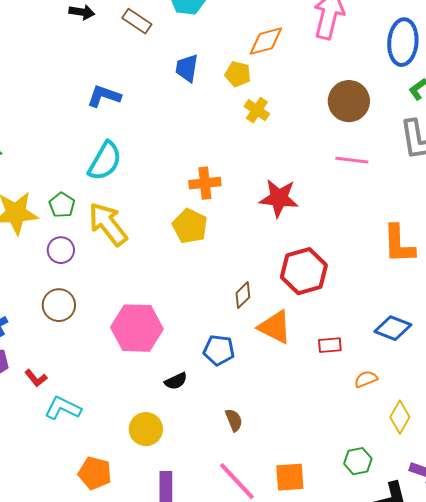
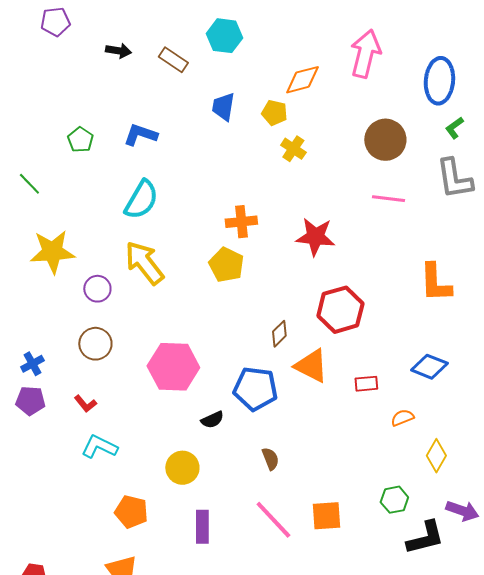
green pentagon: (62, 205) -> (80, 140), moved
blue pentagon: (219, 350) -> (255, 389), size x1.4
red L-shape: (36, 378) -> (85, 404), moved

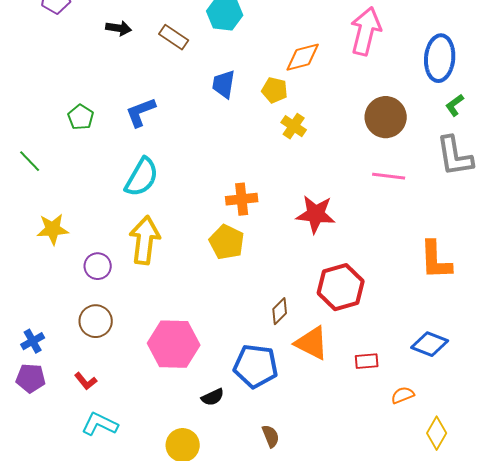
blue L-shape: (140, 135) -> (141, 112), turned -40
yellow star: (52, 252) -> (53, 229), size x0.7
yellow arrow: (144, 263) -> (145, 240), turned 45

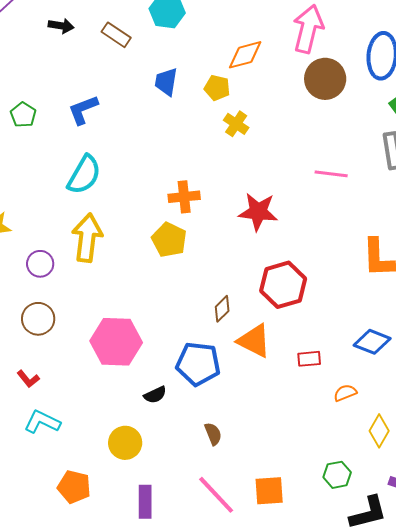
brown circle: (386, 117) -> (325, 79), moved

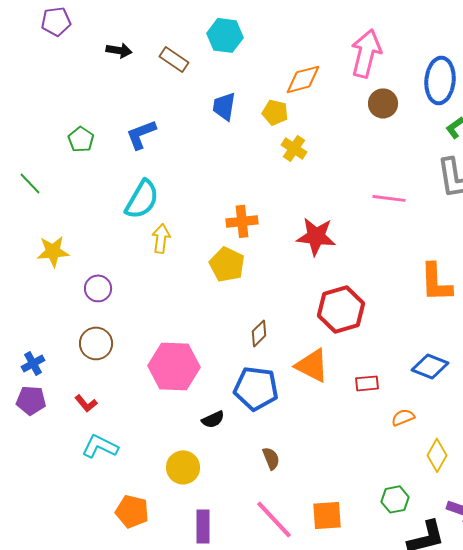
brown circle: (325, 79) -> (383, 103), size x0.7
yellow arrow: (87, 238) -> (161, 238), moved, size x0.6
brown diamond: (222, 309) -> (259, 333), moved

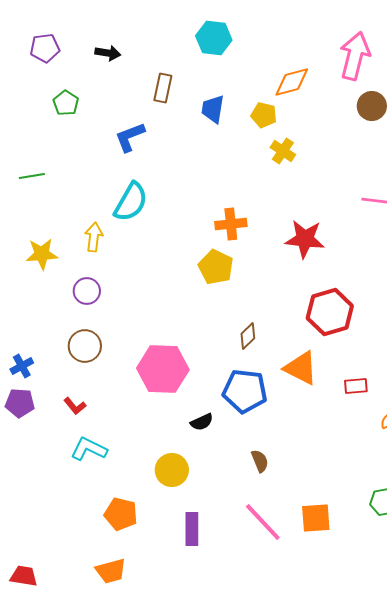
purple pentagon: (56, 21) -> (45, 48), moved
brown rectangle: (174, 59) -> (163, 88), moved, turned 68
green pentagon: (81, 139) -> (66, 103), moved
green line: (30, 183) -> (32, 176), moved, turned -55
yellow arrow: (161, 238) -> (94, 237), moved

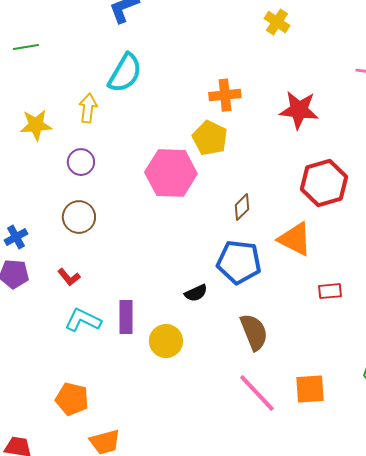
pink hexagon: (163, 369) -> (171, 173), moved
red rectangle: (356, 386) -> (330, 291), moved
brown semicircle: (260, 461) -> (254, 332), size x1.6
orange pentagon: (121, 514) -> (72, 399), moved
purple rectangle: (192, 529) -> (126, 317), moved

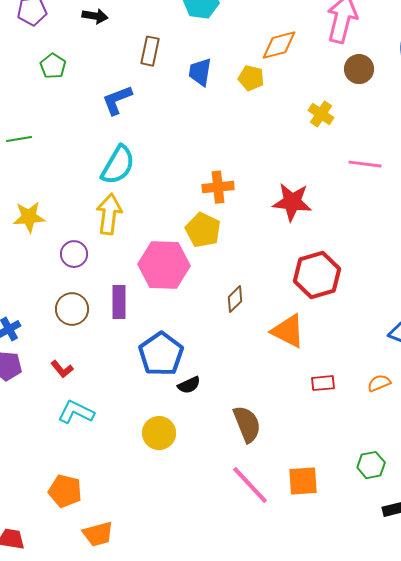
yellow cross: (277, 22) -> (321, 114), moved
yellow arrow: (88, 108) -> (109, 214), moved, size x1.4
blue pentagon: (239, 262) -> (161, 354), moved, turned 30
purple rectangle: (126, 317) -> (119, 302), moved

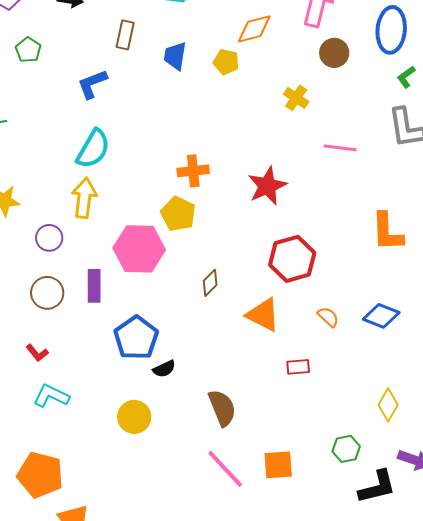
red star: (292, 202) -> (267, 186), turned -30
orange semicircle: (379, 383) -> (328, 317), moved, turned 65
orange pentagon: (65, 491) -> (40, 475), size x1.4

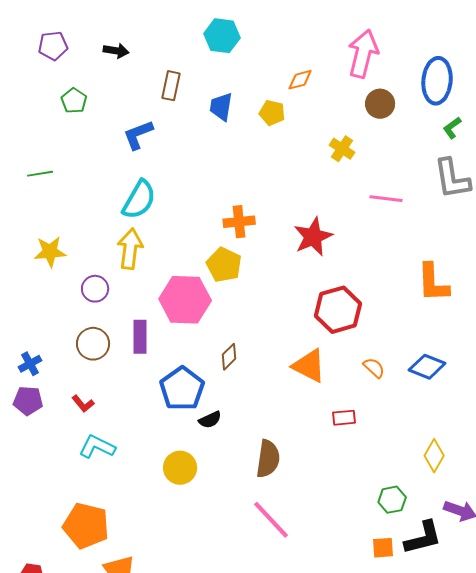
orange diamond: (254, 29) -> (300, 80), size x0.7
brown diamond: (210, 283) -> (229, 357), moved
brown semicircle: (222, 408) -> (268, 459), turned 30
orange square: (278, 465) -> (383, 548), moved, size x0.7

